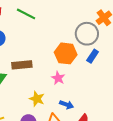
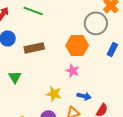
blue rectangle: (93, 56) -> (112, 49), moved
brown rectangle: (22, 65) -> (34, 48), moved

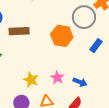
pink star: (73, 71) -> (57, 78), moved
blue arrow: (84, 96) -> (80, 82), moved

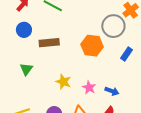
yellow star: (31, 80) -> (63, 82), moved

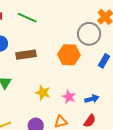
blue arrow: (112, 91) -> (92, 99), turned -32

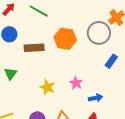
orange hexagon: (69, 55) -> (65, 39), moved
pink star: (69, 97) -> (76, 83), moved

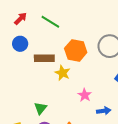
green triangle: (11, 74) -> (40, 108), moved
yellow star: (47, 87) -> (63, 73), moved

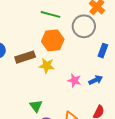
green line: (50, 22) -> (51, 14), moved
blue arrow: (104, 111) -> (96, 80), moved

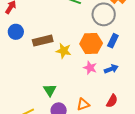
orange hexagon: (53, 40) -> (91, 44), moved
blue rectangle: (103, 51) -> (113, 41), moved

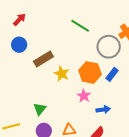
brown rectangle: (43, 41) -> (43, 59), turned -30
blue arrow: (111, 69) -> (103, 110), moved

